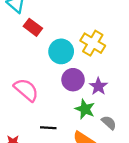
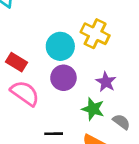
red rectangle: (33, 27) -> (16, 62), moved
purple circle: (73, 80) -> (63, 78), moved

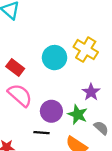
purple circle: (63, 78) -> (51, 111), moved

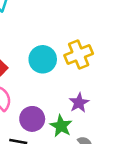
yellow cross: (86, 50) -> (79, 54), turned 30

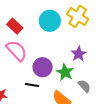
yellow cross: (79, 54) -> (78, 16), turned -35

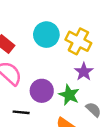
yellow cross: (78, 16) -> (78, 41), moved
black line: (32, 85) -> (21, 112), moved

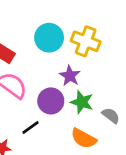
purple star: (84, 72) -> (70, 76), moved
black line: (21, 112) -> (31, 128), turned -35

